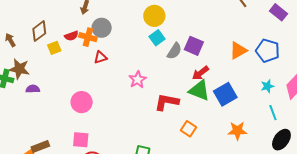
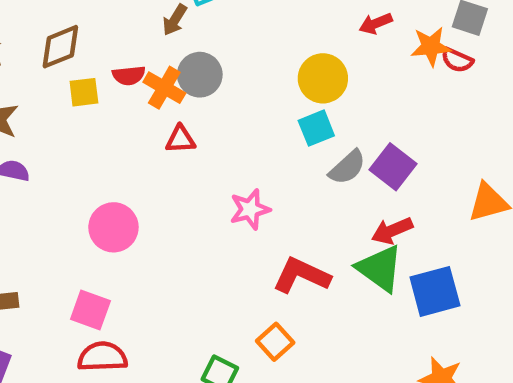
orange square: (188, 129) -> (275, 342), moved

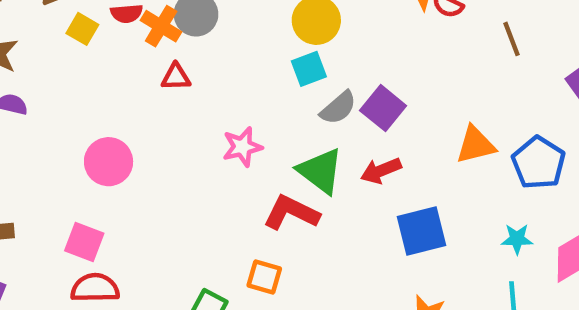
yellow square: (84, 92) -> (82, 29), turned 36
green triangle: (380, 268) -> (320, 171), moved
orange square: (275, 342) -> (264, 277), turned -33

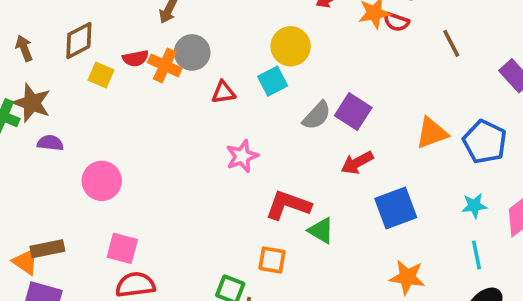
cyan square: (309, 69) -> (273, 81), moved
red triangle: (176, 77) -> (223, 92), moved
pink circle: (109, 162) -> (102, 181), moved
green triangle: (320, 171) -> (321, 230), moved, size x0.7

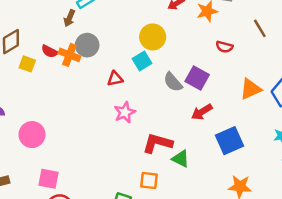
red semicircle: (396, 22) -> (224, 47), moved
red semicircle: (136, 58) -> (50, 51), turned 42
red triangle: (223, 92) -> (115, 79), moved
gray semicircle: (317, 115) -> (173, 82), turned 100

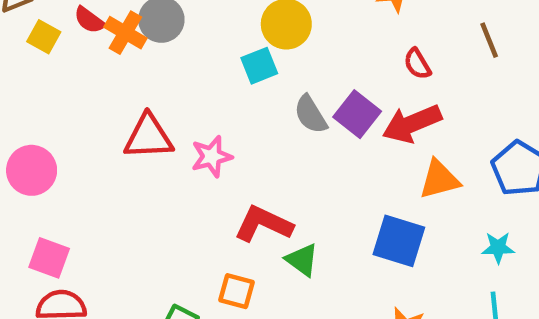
red semicircle: (224, 47) -> (417, 64), turned 35
red triangle: (115, 79) -> (148, 137), moved, size x1.6
orange triangle: (250, 89) -> (439, 180), moved
red arrow: (202, 112) -> (412, 124), moved, size x1.4
blue square: (230, 141) -> (399, 241), turned 32

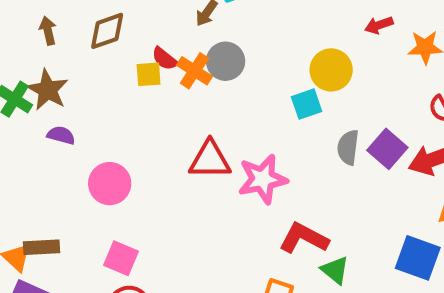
yellow square: (44, 37) -> (149, 74), moved, turned -36
gray semicircle: (311, 114) -> (348, 147), turned 36
pink star: (212, 157) -> (263, 179), size x1.4

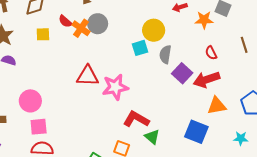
yellow square: (149, 74) -> (43, 34), moved
gray semicircle: (348, 147) -> (165, 54), moved
pink circle: (110, 184) -> (30, 101), moved
pink square: (121, 258) -> (39, 127), turned -30

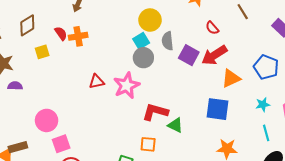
red semicircle: (65, 21) -> (61, 33), turned -152
gray circle: (98, 24) -> (143, 58), moved
orange cross: (81, 28) -> (78, 36), turned -30
red triangle: (88, 76) -> (96, 82), size x0.7

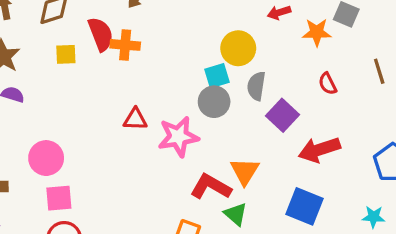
red semicircle: (61, 33) -> (101, 34), size x1.5
red arrow: (214, 55) -> (319, 150), moved
orange triangle: (231, 78) -> (245, 171), moved, turned -48

